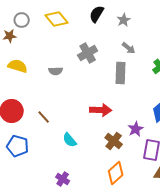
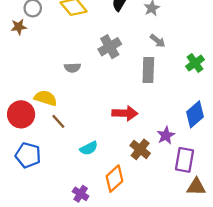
yellow semicircle: (18, 66) -> (46, 98), moved
cyan semicircle: (70, 140) -> (89, 148), turned -77
orange diamond: (116, 173) -> (114, 179), moved

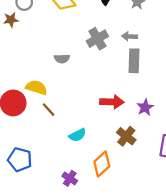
gray arrow: (158, 41) -> (130, 36), moved, turned 144
purple star: (166, 135) -> (145, 107), moved
blue pentagon: (28, 155) -> (20, 160), moved

